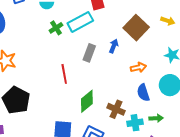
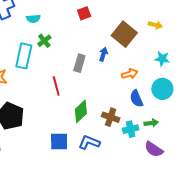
cyan rectangle: (80, 22) -> (24, 56), moved, turned -45

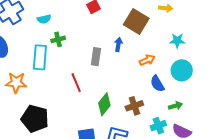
green cross: (44, 41) -> (58, 39), turned 32
brown cross: (111, 117) -> (134, 106), turned -30
cyan cross: (131, 129) -> (158, 126), moved

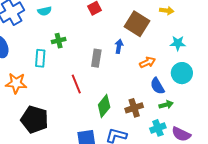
cyan semicircle: (44, 19) -> (45, 11), moved
cyan rectangle: (40, 57) -> (40, 58), size x0.7
green arrow: (175, 106) -> (166, 105), moved

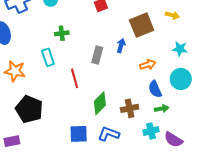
brown square: (137, 24) -> (142, 25), turned 30
cyan rectangle: (40, 58) -> (48, 57), moved, turned -30

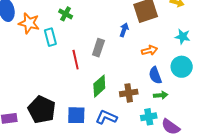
green cross: (62, 33) -> (66, 14), turned 32
gray rectangle: (97, 55) -> (98, 48), moved
orange star: (15, 71) -> (29, 23), moved
black pentagon: (29, 109) -> (42, 110), moved

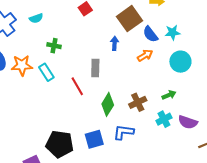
blue semicircle: (155, 75) -> (150, 34), moved

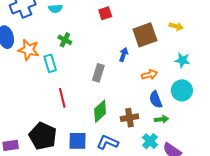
blue semicircle: (150, 34) -> (156, 100), moved
red line: (77, 86) -> (62, 98), moved
cyan cross: (164, 119) -> (150, 141), turned -35

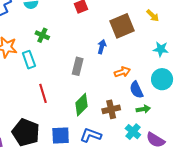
yellow arrow: (176, 26) -> (153, 16), turned 32
orange arrow: (149, 75) -> (122, 72), moved

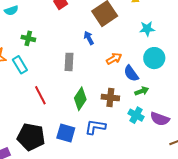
blue arrow: (102, 47) -> (89, 38), turned -32
brown cross: (111, 109) -> (110, 98), turned 30
blue square: (61, 135) -> (66, 133), turned 30

